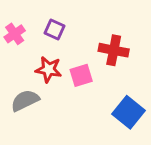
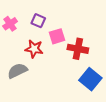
red cross: (114, 50) -> (78, 49), moved
pink square: (81, 75) -> (57, 36), moved

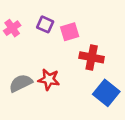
pink square: (57, 36) -> (70, 32), moved
red star: (34, 49) -> (49, 79), moved

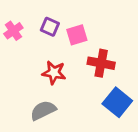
red star: (49, 79) -> (54, 73), moved
gray semicircle: (21, 83) -> (43, 110), moved

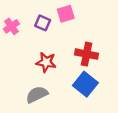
pink square: (77, 35) -> (66, 14), moved
blue square: (117, 102) -> (85, 84), moved

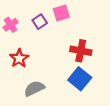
purple square: (43, 23) -> (40, 22), turned 32
red star: (46, 62) -> (19, 58), moved, turned 30

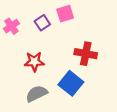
red star: (19, 58) -> (34, 62), moved, turned 30
blue square: (80, 79) -> (71, 83), moved

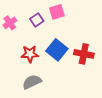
red cross: (86, 54) -> (84, 54), moved
blue square: (71, 83) -> (57, 50), moved

